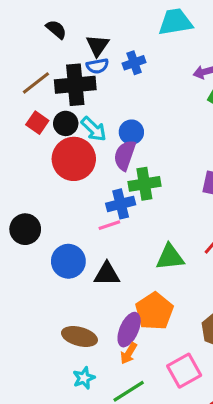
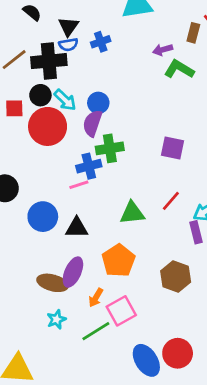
red square: (37, 123) -> (14, 108), moved, turned -36
purple ellipse: (129, 330) -> (73, 272), moved
pink square: (184, 371) -> (121, 311), moved

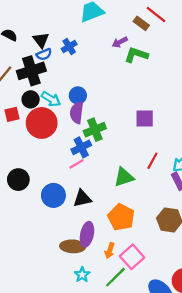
brown rectangle: (193, 33) -> (141, 23), turned -56

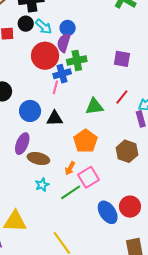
red circle: (42, 123) -> (45, 56), moved
pink line: (77, 164) -> (55, 87), turned -56
purple ellipse: (87, 234) -> (22, 144), moved

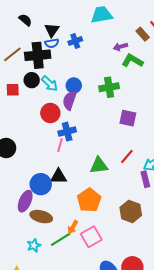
red circle: (45, 56) -> (50, 113), size x0.7
green cross: (77, 60) -> (109, 87), moved
blue circle: (30, 111) -> (41, 184), moved
cyan star: (42, 185) -> (34, 245), moved
green line: (71, 192) -> (61, 239), moved

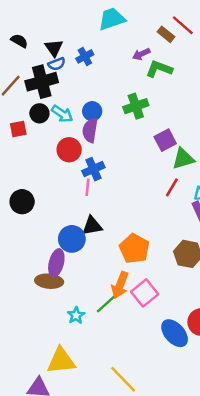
purple square: (128, 118) -> (165, 140), turned -30
green triangle: (99, 165) -> (183, 159), moved
brown ellipse: (41, 217) -> (49, 281), moved
orange arrow: (73, 227) -> (120, 285), size x1.5

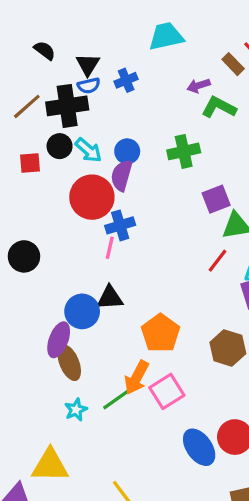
red circle: (69, 150) -> (92, 197), size x1.4
brown ellipse: (49, 281) -> (69, 363), moved, turned 56

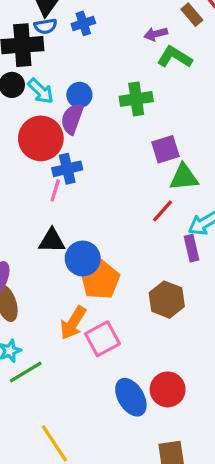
blue circle: (82, 311) -> (83, 259), moved
green line: (118, 398) -> (26, 372), moved

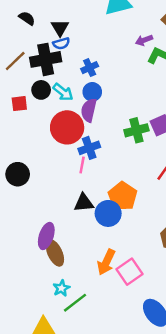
blue cross: (83, 23) -> (90, 68), moved
green cross: (136, 99) -> (136, 130), moved
orange pentagon: (100, 280) -> (123, 196), moved

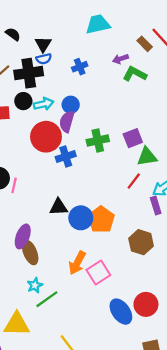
blue cross: (90, 68) -> (80, 67), moved
cyan arrow: (63, 92) -> (44, 104), turned -54
green cross: (136, 130) -> (98, 141), moved
pink line: (82, 165) -> (14, 185), moved
orange pentagon: (123, 196) -> (101, 220), moved

